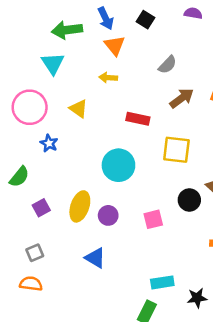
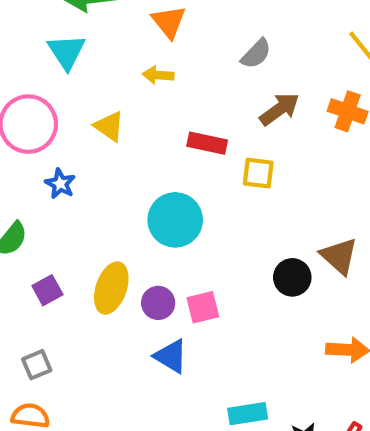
yellow square: (176, 150) -> (258, 173), moved, size x0.7
pink square: (153, 219) -> (203, 307), moved
blue triangle: (95, 258) -> (171, 356), moved

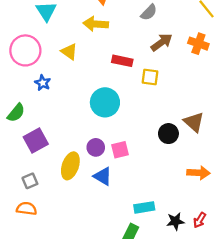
yellow arrow: (158, 75) -> (96, 24), size x1.5
yellow ellipse: (111, 288) -> (70, 166), moved
purple square: (47, 290) -> (36, 140), size x1.5

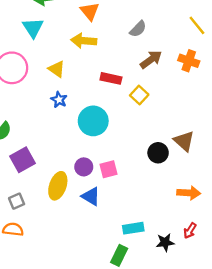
yellow square: (150, 77) -> (139, 95), turned 36
blue star: (43, 83) -> (59, 100), moved
red arrow: (200, 220) -> (190, 231), moved

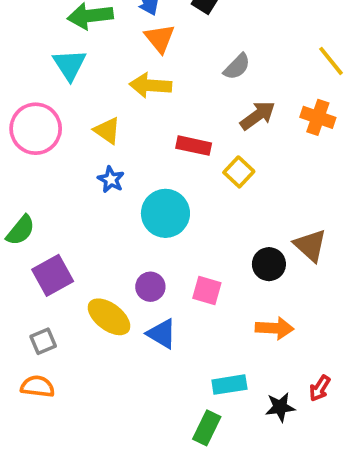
pink square: (109, 169) -> (207, 290), moved, turned 30
yellow ellipse: (58, 186) -> (109, 317), turned -72
orange arrow: (189, 193) -> (275, 328), moved

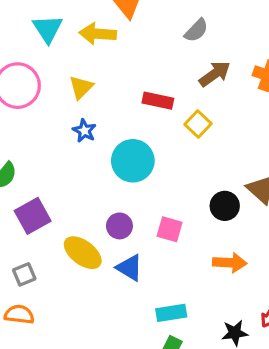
yellow arrow: (150, 85) -> (98, 34), moved
yellow triangle: (107, 131) -> (81, 87), turned 40
cyan rectangle: (229, 385) -> (171, 313), moved

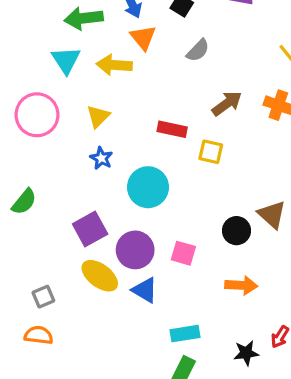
gray semicircle: (196, 30) -> (198, 50), moved
yellow square: (198, 124) -> (211, 152), turned -30
purple square: (33, 216) -> (90, 229), moved
purple circle: (119, 226) -> (135, 250), size x1.5

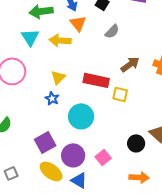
yellow triangle: (98, 116) -> (58, 77), moved
red rectangle: (172, 129) -> (96, 80), size x1.4
pink square: (183, 253) -> (103, 157), turned 35
gray square: (43, 297) -> (11, 173), moved

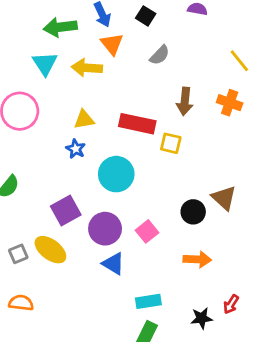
brown arrow: (130, 64) -> (185, 101), turned 132
yellow triangle: (58, 77) -> (84, 120), turned 35
yellow ellipse: (51, 171) -> (50, 250), moved

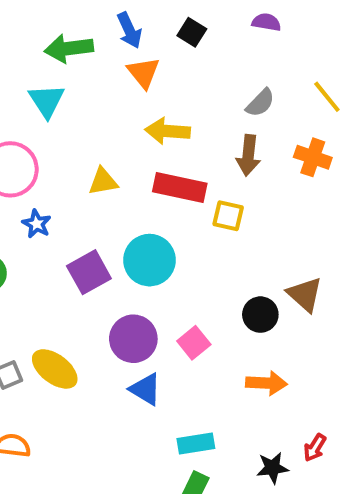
gray semicircle: (160, 55) -> (260, 103), moved
yellow arrow: (87, 68) -> (168, 131), moved
blue star: (76, 149) -> (37, 224), moved
purple square: (66, 210) -> (89, 272), moved

